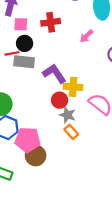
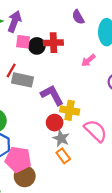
black circle: (25, 43) -> (37, 46), moved
red line: (12, 53) -> (11, 70), turned -56

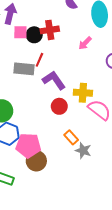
red line: (11, 70) -> (39, 60), moved
yellow cross: (70, 110) -> (83, 93), moved
gray star: (61, 138) -> (83, 151), moved

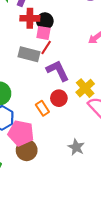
red cross: (50, 30) -> (30, 18), moved
pink square: (20, 32) -> (43, 33), moved
yellow cross: (83, 93) -> (85, 88), turned 36
orange rectangle: (71, 137) -> (42, 108), moved

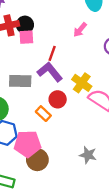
red line: (46, 47) -> (52, 53), moved
gray rectangle: (29, 54) -> (20, 81), moved
gray star: (76, 147) -> (88, 155), moved

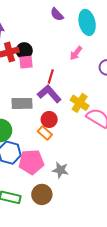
red circle: (58, 99) -> (49, 119), moved
gray star: (88, 155) -> (60, 170), moved
brown circle: (37, 160) -> (42, 194), moved

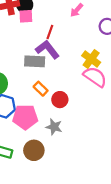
gray rectangle: (22, 103) -> (35, 61), moved
yellow cross: (80, 103) -> (91, 59), moved
red circle: (49, 119) -> (60, 100), moved

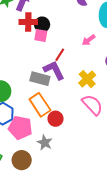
yellow cross: (91, 59) -> (87, 79), moved
orange rectangle: (41, 89) -> (40, 105), size x1.6

